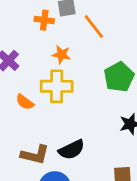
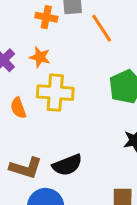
orange star: (61, 55) -> (40, 57), moved
orange semicircle: (25, 102) -> (18, 108), turned 30

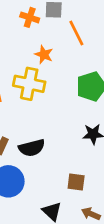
orange star: (40, 57) -> (44, 55), moved

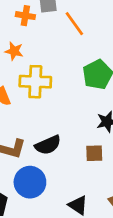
orange star: (44, 55) -> (14, 51), moved
brown square: (76, 182) -> (94, 153), moved

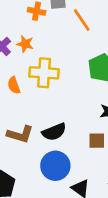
blue circle: (30, 182) -> (55, 166), moved

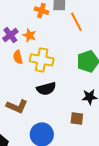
orange semicircle: (14, 85) -> (18, 57), moved
black semicircle: (54, 132) -> (46, 89), moved

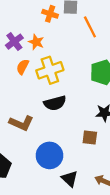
orange semicircle: (18, 57) -> (23, 67), turned 40
yellow cross: (42, 60) -> (50, 70), turned -30

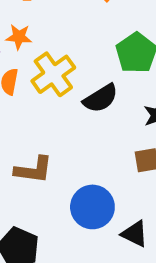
black semicircle: (55, 103) -> (101, 98), moved

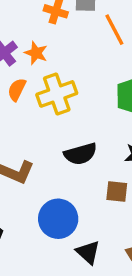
black semicircle: (101, 98) -> (80, 154), moved

